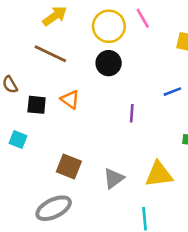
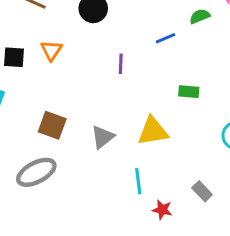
orange triangle: (70, 99) -> (51, 50), turned 30

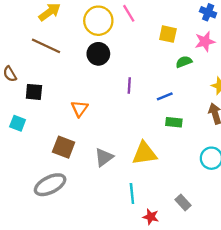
blue line: (165, 38) -> (165, 96), moved
orange triangle: (51, 50) -> (79, 109), moved
purple line: (121, 64) -> (129, 86), moved

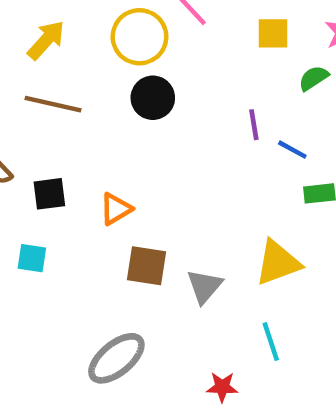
purple line: (129, 86) -> (254, 125), moved
blue line: (165, 96) -> (292, 150), turned 63
orange triangle: (79, 109) -> (116, 209), moved, turned 36
brown square: (64, 147) -> (147, 266), moved
red star: (151, 217) -> (222, 387), moved

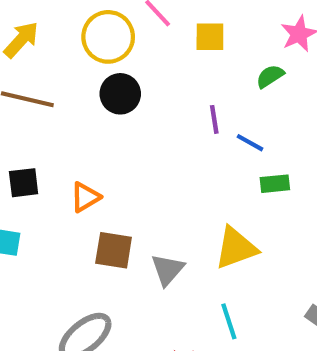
yellow square: (273, 33) -> (210, 37), moved

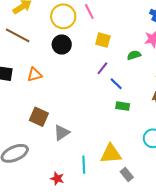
yellow square: (210, 37) -> (103, 40), moved
purple line: (214, 119) -> (102, 68), turned 32
orange triangle: (85, 197) -> (35, 75), moved
yellow triangle: (236, 248) -> (111, 154), moved

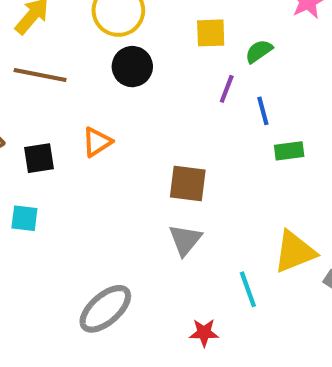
green semicircle: (134, 55) -> (259, 51), moved
blue line: (116, 84) -> (263, 111), turned 48
brown square: (39, 117) -> (188, 183), moved

